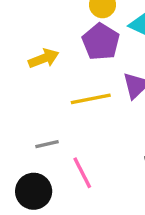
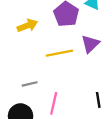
pink line: (82, 173) -> (54, 103), turned 40

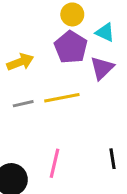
purple triangle: (90, 44) -> (102, 68), moved
gray line: (30, 84) -> (23, 104), moved

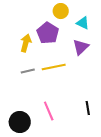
purple pentagon: (71, 47) -> (48, 33), moved
yellow arrow: (20, 62) -> (26, 43), turned -54
pink line: (54, 163) -> (49, 111), turned -36

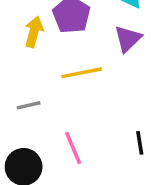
gray line: (28, 71) -> (29, 105), moved

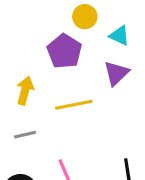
yellow arrow: (34, 32) -> (25, 91), moved

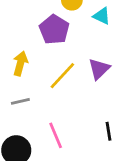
purple triangle: (116, 73) -> (99, 69), moved
yellow line: (74, 105) -> (62, 76), turned -36

